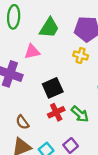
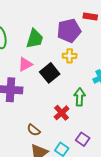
black square: (53, 88) -> (50, 73), moved
green arrow: (80, 114) -> (80, 97), moved, turned -114

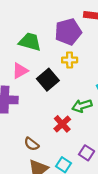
green trapezoid: (35, 39) -> (30, 42), turned -90
green arrow: (80, 97) -> (82, 106), turned -108

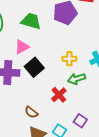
yellow cross: (70, 60) -> (69, 59), moved
black square: (48, 80) -> (34, 67), moved

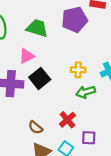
red cross: (59, 95) -> (67, 120), moved
purple square: (80, 121) -> (89, 138), turned -32

